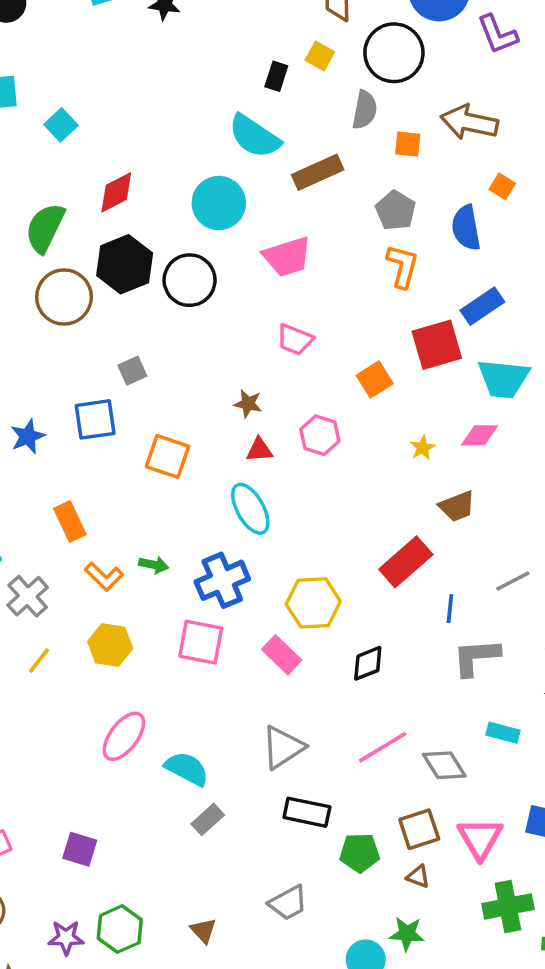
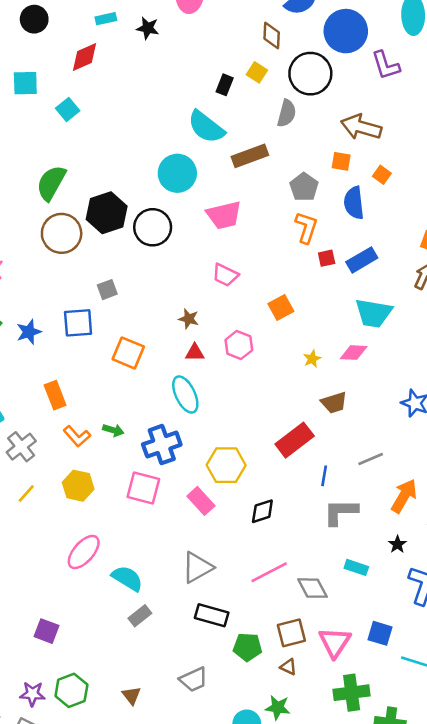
orange square: (408, 144) -> (341, 161), moved
red diamond: (116, 192) -> (85, 57), moved
red square: (437, 345) -> (327, 258), moved, size x0.5

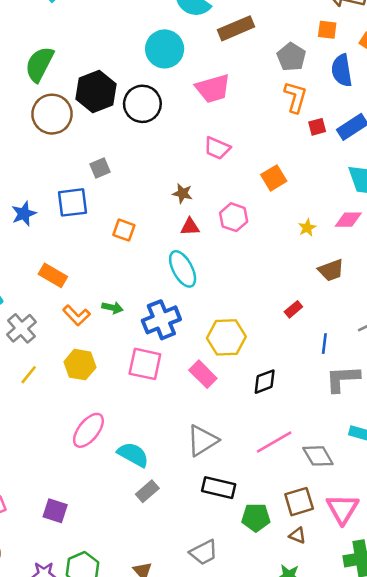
orange square: (128, 353) -> (124, 230), size x0.7
orange rectangle: (55, 395) -> (53, 275), turned -36
red rectangle: (295, 440) -> (293, 309), size x0.5

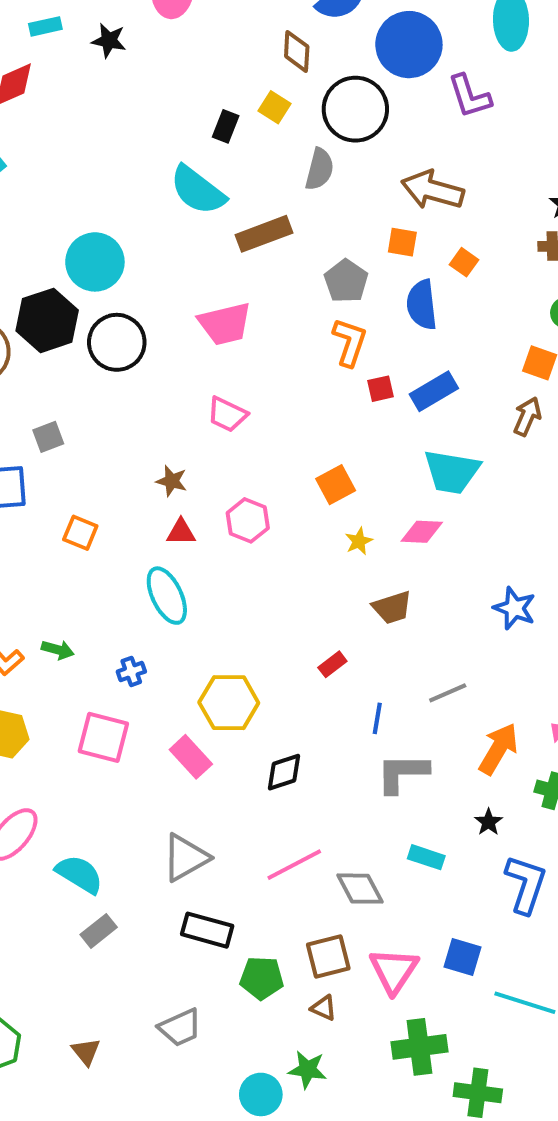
cyan circle: (165, 49) -> (95, 262), moved
orange square: (274, 178) -> (336, 485), moved
blue cross: (161, 320) -> (131, 672), size x0.5

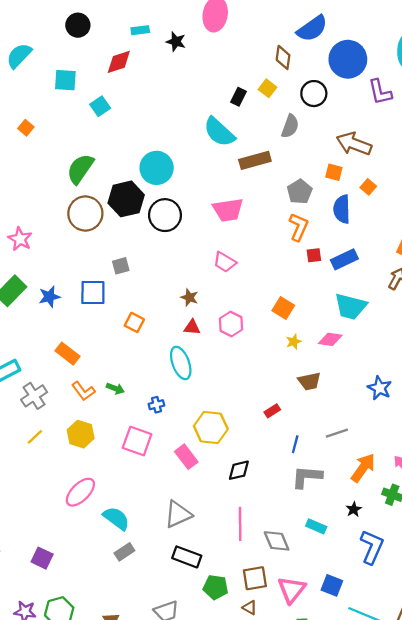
black circle: (355, 109) -> (314, 94), size x0.7
orange square: (336, 485) -> (283, 308), turned -35
pink line: (294, 865) -> (240, 524), turned -68

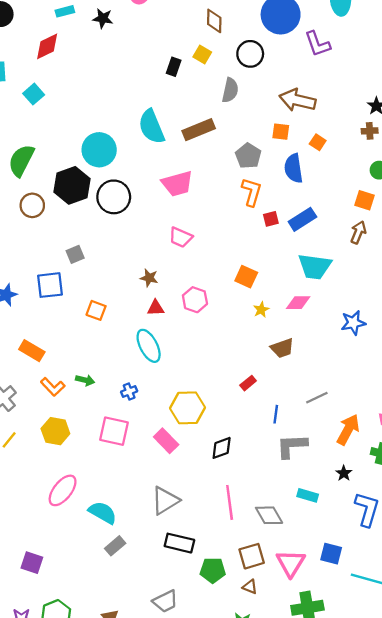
cyan semicircle: (219, 132) -> (152, 127), moved, turned 32
brown circle: (85, 214) -> (32, 205), size x0.7
blue star: (380, 388) -> (353, 323), moved, turned -30

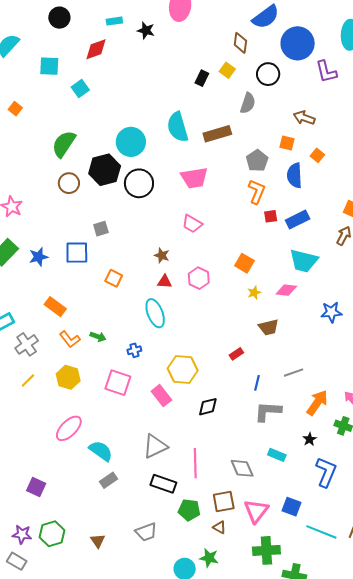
brown arrow: (298, 100) -> (304, 118), size x0.7
pink line: (230, 502) -> (195, 463), moved

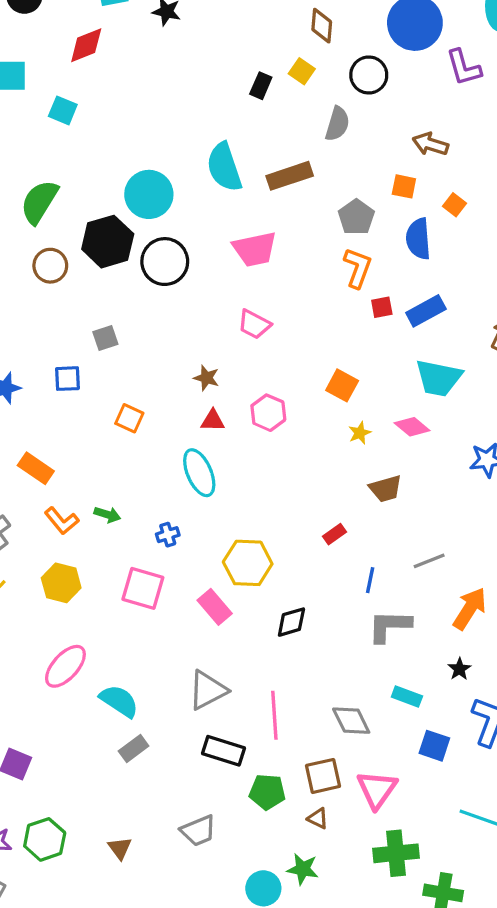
cyan square: (80, 89) -> (63, 110), turned -30
blue square: (77, 253) -> (67, 379), size x0.7
pink diamond: (286, 290) -> (412, 427), turned 35
blue square: (291, 507) -> (434, 746), moved

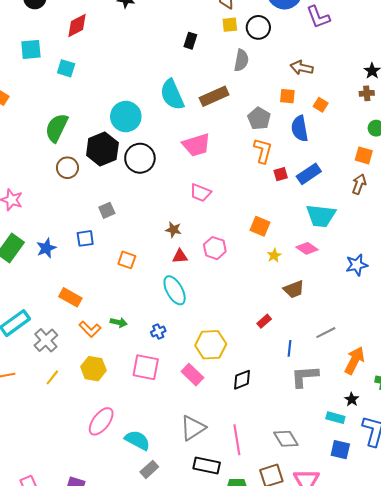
yellow square: (302, 71) -> (230, 25), moved, turned -35
cyan rectangle: (407, 696) -> (335, 418), moved

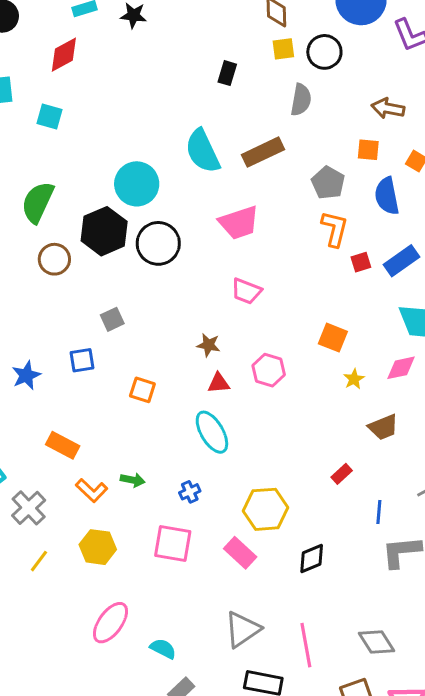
pink diamond: (307, 248) -> (401, 368), turned -45
cyan semicircle: (137, 440) -> (163, 649), size x0.7

